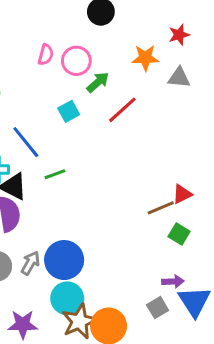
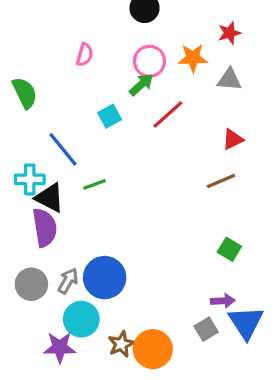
pink circle: (76, 61) -> (150, 61), moved
red triangle: (182, 194) -> (233, 139), moved
brown line: (161, 208) -> (221, 181), moved
cyan circle: (67, 298) -> (81, 319), moved
brown star: (79, 321) -> (121, 344), size x0.7

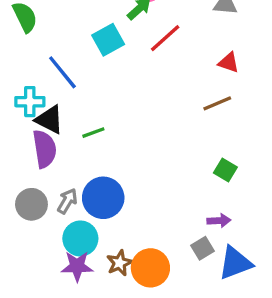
cyan square: (110, 116) -> (108, 40), size x1.4
red triangle: (233, 139) -> (229, 63), turned 45
green line: (95, 184) -> (93, 133), moved
blue triangle: (246, 322) -> (235, 263), moved, turned 42
purple star: (60, 347) -> (77, 266), moved

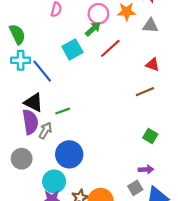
cyan cross: (30, 102) -> (21, 60), moved
gray arrow: (67, 201) -> (45, 131), moved

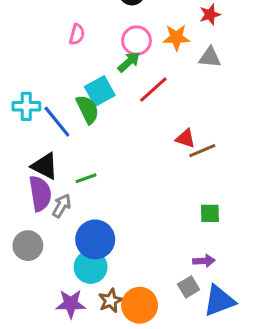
green semicircle: (17, 34) -> (88, 109), moved
red triangle: (153, 65) -> (185, 138), moved
green square: (150, 136) -> (210, 213), turned -32
cyan circle: (54, 181) -> (91, 267), moved

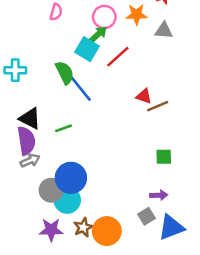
cyan square: (100, 91) -> (87, 49), moved, turned -30
blue line: (57, 122) -> (81, 89), moved
gray arrow: (62, 206) -> (30, 161), moved, turned 36
gray circle: (28, 246) -> (51, 190), moved

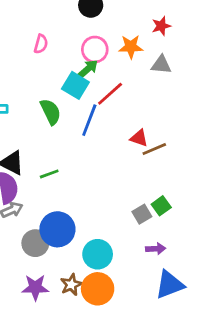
blue line: (81, 89) -> (89, 120), moved, turned 60
green square: (164, 157) -> (161, 206), turned -35
cyan circle: (67, 200) -> (98, 254), moved
gray square: (146, 216) -> (142, 214), moved

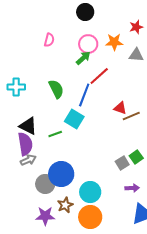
cyan square: (75, 85) -> (74, 119), moved
brown star: (71, 285) -> (65, 205), moved

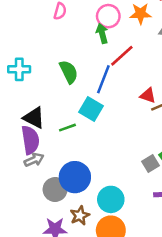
green arrow: (83, 58) -> (102, 33), turned -63

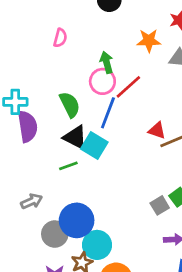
pink circle: (108, 16) -> (102, 81), moved
black triangle: (34, 118) -> (75, 137), moved
purple semicircle: (30, 140) -> (28, 126), moved
cyan circle: (111, 199) -> (97, 245), moved

